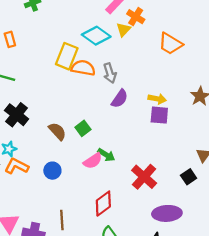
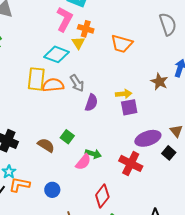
blue circle: (52, 171) -> (52, 190), moved
purple ellipse: (167, 213) -> (148, 138), moved

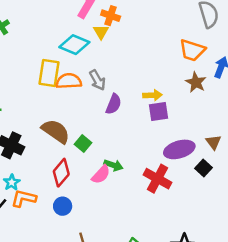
orange trapezoid: (122, 44) -> (192, 50), moved
brown semicircle: (46, 145) -> (56, 131), moved, size x1.4
red diamond: (102, 196) -> (61, 173), moved

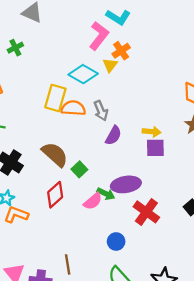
orange cross: (111, 16) -> (121, 51), turned 30
purple ellipse: (179, 149) -> (126, 184), moved
blue circle: (63, 206) -> (116, 242), moved

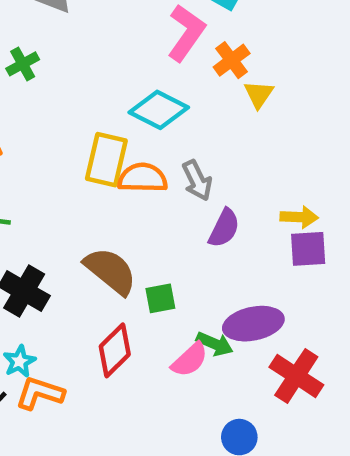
yellow triangle: (110, 65) -> (259, 94), moved
green square: (79, 169) -> (160, 298), turned 35

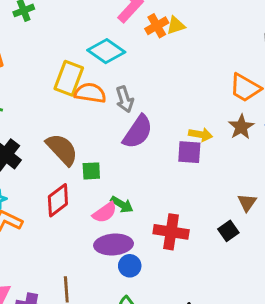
yellow triangle: (259, 94) -> (176, 25), moved, turned 30
yellow arrow: (299, 217) -> (201, 135), moved
purple semicircle: (224, 228) -> (138, 132), size x1.4
purple ellipse: (253, 324) -> (114, 245), moved
red cross: (296, 376) -> (171, 232), turned -32

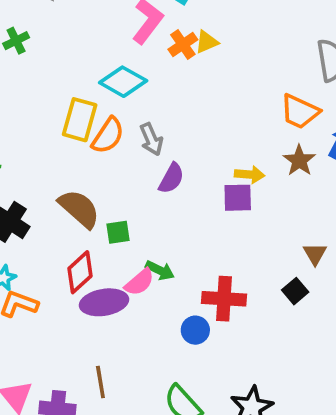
orange semicircle: (90, 93) -> (108, 135), turned 120
purple semicircle: (138, 132) -> (171, 178), size x0.7
purple ellipse: (114, 245) -> (104, 302), moved
blue circle: (130, 266) -> (195, 330), moved

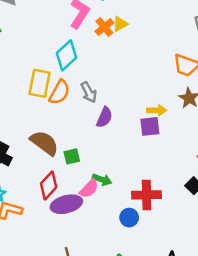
cyan diamond: (123, 82) -> (67, 55), turned -68

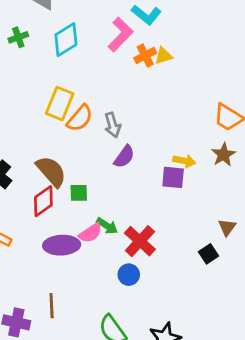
cyan diamond: (67, 55) -> (66, 40), moved
red diamond: (49, 185) -> (43, 201), moved
red cross: (147, 195) -> (140, 241), moved, turned 32

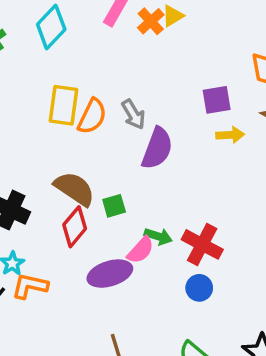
purple semicircle: (124, 157) -> (157, 148), size x1.4
purple square: (173, 177) -> (217, 100), moved

